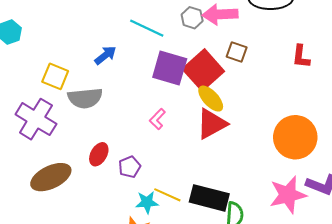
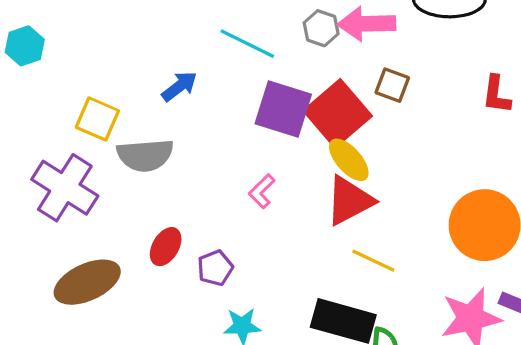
yellow line: (167, 195) -> (373, 261), moved

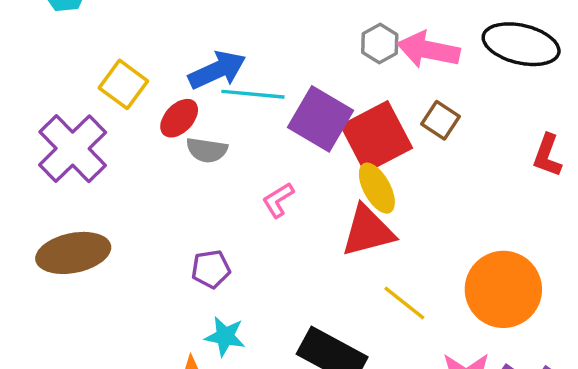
cyan line: (247, 44) -> (253, 94), moved, turned -34
blue arrow: (179, 86) -> (217, 70), size x1.4
gray semicircle: (145, 155) -> (207, 150), moved, size x0.7
red ellipse: (166, 247) -> (179, 118), moved
yellow line: (373, 261) -> (404, 303), moved

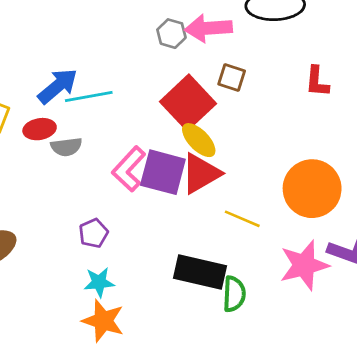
red ellipse: (179, 118) -> (40, 129), turned 52
purple square: (320, 119) -> (163, 172), moved
pink L-shape: (278, 200) -> (129, 169), size x1.6
cyan star: (225, 336) -> (99, 282), moved

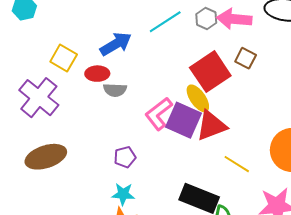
cyan line: (89, 96) -> (165, 22), moved, turned -32
yellow ellipse: (199, 140) -> (198, 98), moved

